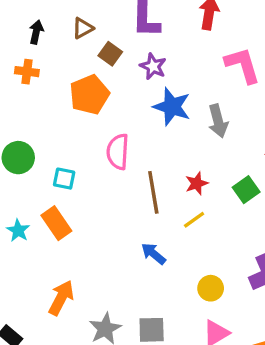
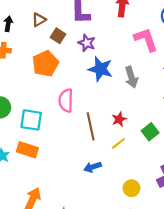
cyan square: (64, 179) -> (31, 120), size x1.5
green square: (246, 190) -> (150, 132), moved
orange rectangle: (56, 223) -> (27, 150), turned -35
blue arrow: (153, 254) -> (93, 167), turned -56

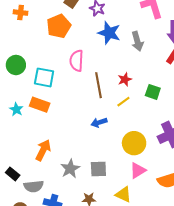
green square: (150, 132) -> (153, 92), turned -35
yellow circle: (131, 188) -> (134, 143), size x1.5

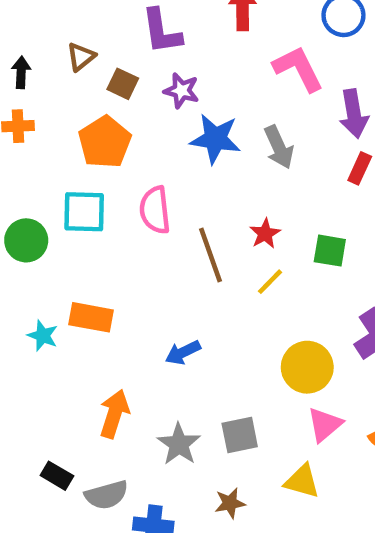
cyan square: (44, 77) -> (84, 212), moved
blue arrow: (99, 123) -> (183, 352), moved

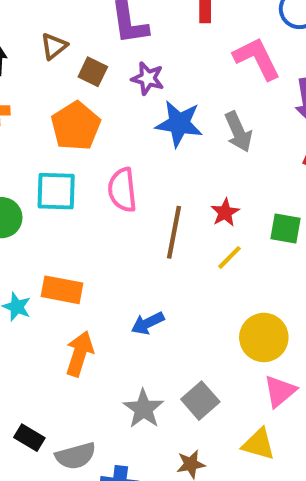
brown line: (211, 255) -> (174, 232), turned 30
orange arrow: (114, 414) -> (79, 354), moved
gray square: (240, 435) -> (200, 401), turned -30

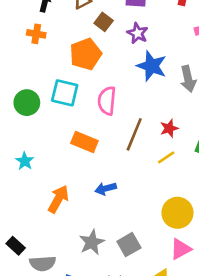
orange rectangle: (62, 290) -> (84, 142), moved

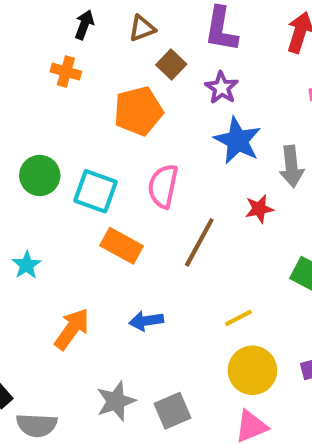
cyan square: (65, 93) -> (95, 191), moved
red star: (169, 128) -> (259, 209), moved
yellow line: (166, 157) -> (238, 318), moved

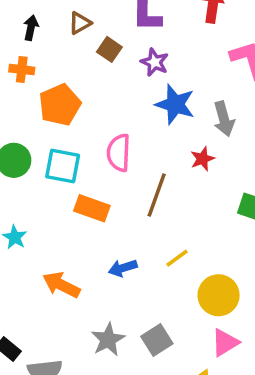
orange pentagon: (138, 111) -> (60, 105), moved
yellow line: (238, 318) -> (177, 258), moved
orange arrow: (72, 329) -> (61, 285), turned -90

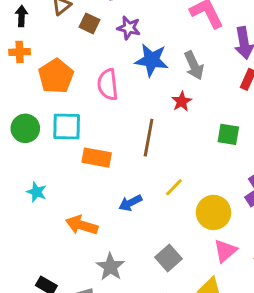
pink semicircle: (119, 153) -> (108, 85), moved
gray star: (108, 340) -> (110, 267), moved

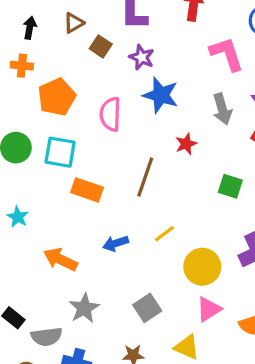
gray arrow: (194, 65) -> (222, 109), moved

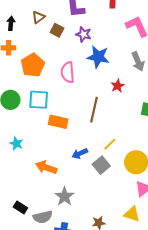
gray square: (147, 308) -> (101, 165), moved

